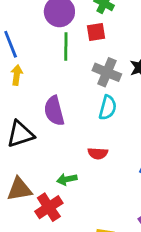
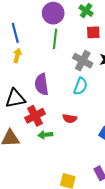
red square: (96, 32) -> (93, 32), moved
red cross: (49, 207) -> (35, 116), moved

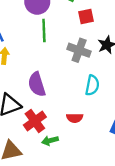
cyan semicircle: (80, 86) -> (92, 85), moved

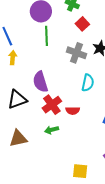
red square: (86, 16) -> (82, 24), turned -32
red cross: (35, 121) -> (52, 105), moved

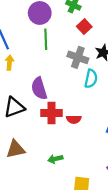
cyan semicircle: (88, 83) -> (91, 79), moved
red cross: (52, 105) -> (51, 113), turned 36
green arrow: (52, 130) -> (55, 159), moved

